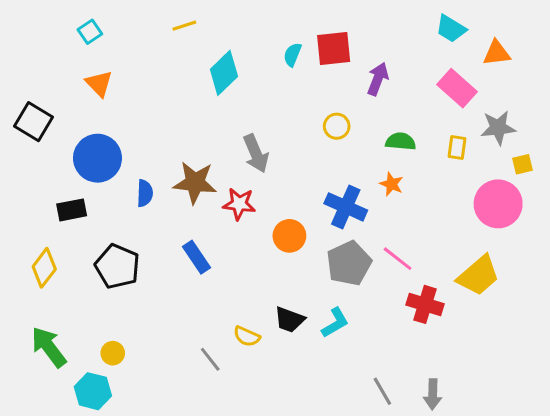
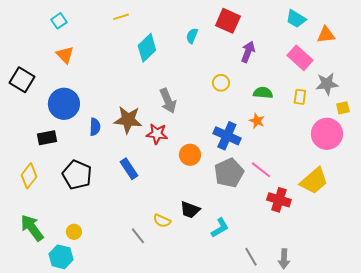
red square: (334, 48) -> (228, 21), moved, turned 30
cyan L-shape: (335, 323) -> (220, 228), moved

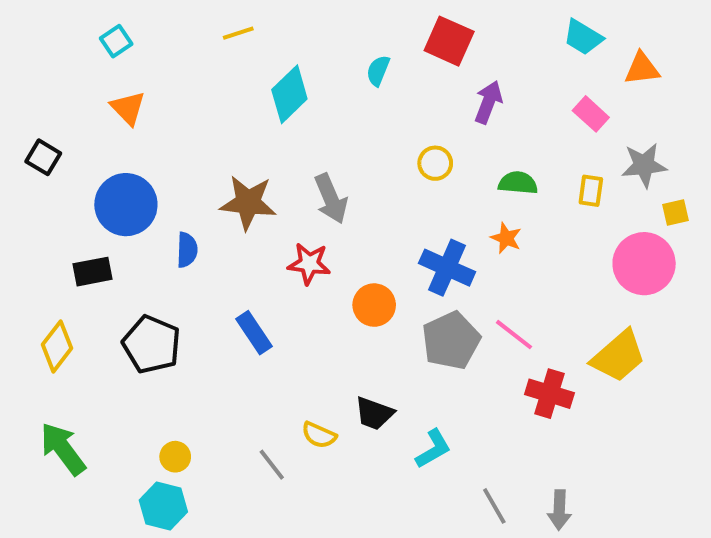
pink rectangle: (300, 58) -> (591, 114), size x0.7
black square: (22, 80) -> (43, 157), size x0.7
brown star: (128, 120) -> (248, 203), moved
yellow circle: (74, 232) -> (175, 457), moved
cyan hexagon: (61, 257) -> (163, 506), moved

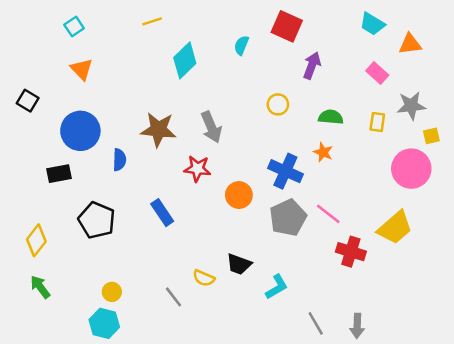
yellow diamond: (57, 346) -> (36, 240), moved
green arrow: (63, 449) -> (40, 287), size x0.7

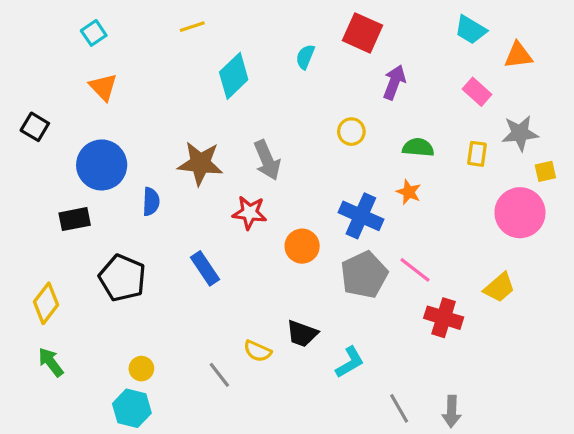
yellow trapezoid: (395, 228) -> (499, 287), size x0.7

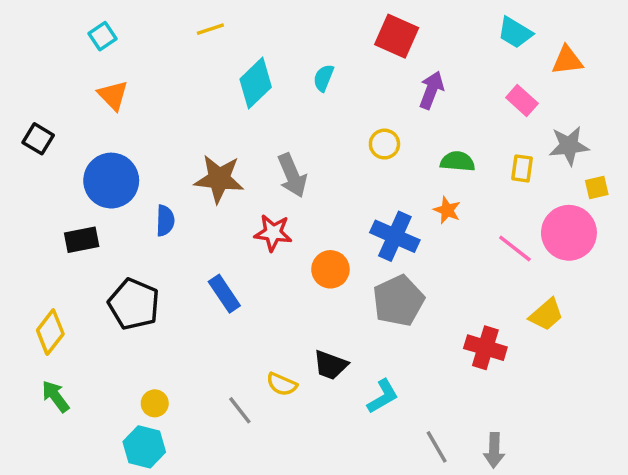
cyan semicircle: (305, 57) -> (324, 78), moved
pink line: (415, 270) -> (515, 248), moved

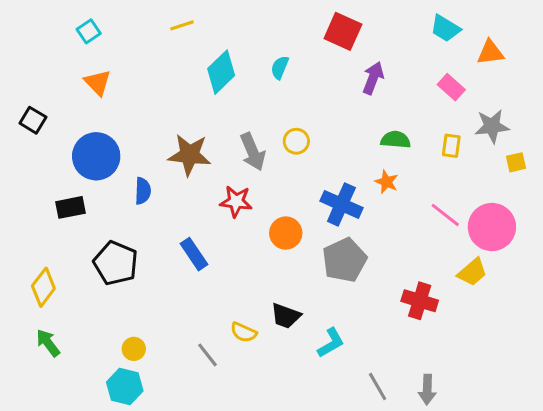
yellow circle: (384, 144) -> (296, 141), moved
pink circle: (569, 233) -> (492, 227), moved

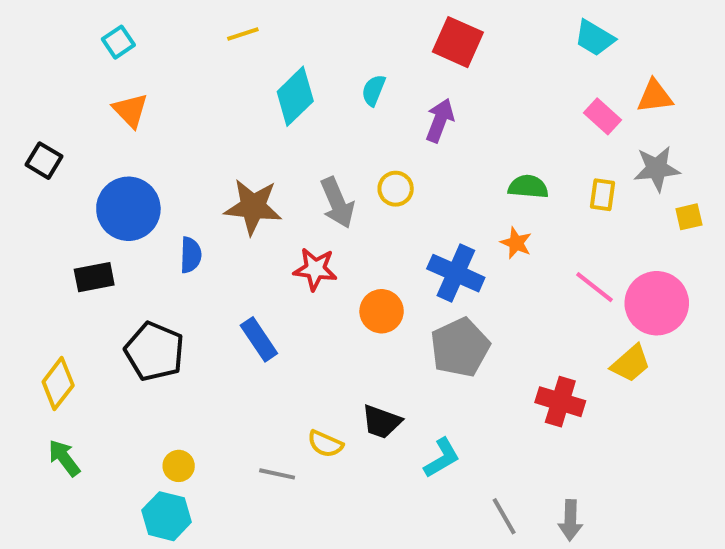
orange triangle: (490, 52) -> (655, 96), moved
purple arrow: (373, 78) -> (440, 120), moved
gray line: (208, 355) -> (277, 474), turned -40

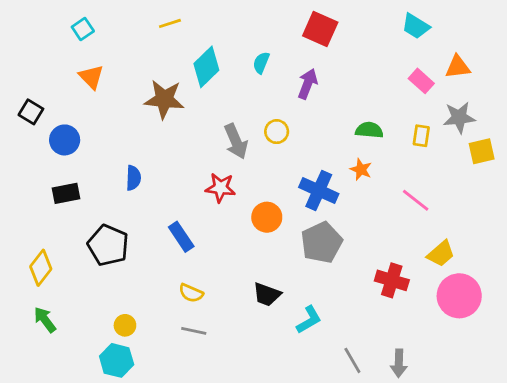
brown star: (253, 207) -> (164, 99), moved
blue circle: (128, 209) -> (65, 140), moved, size x0.7
yellow square: (689, 217) -> (482, 151), size x1.4
pink circle: (657, 303) -> (459, 296), moved
yellow semicircle: (325, 444) -> (191, 293), moved

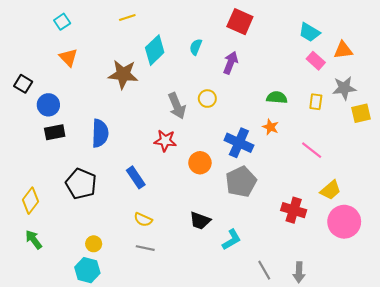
cyan trapezoid: (416, 26) -> (309, 32), moved
blue semicircle: (133, 178) -> (100, 133), size x1.5
black rectangle: (66, 193) -> (55, 132), moved

